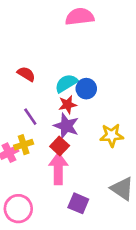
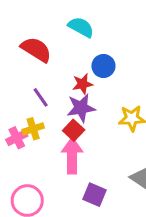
red semicircle: (26, 74) -> (36, 50), size x1.5
cyan semicircle: (66, 83) -> (81, 27), moved, turned 60
purple star: (66, 126) -> (81, 108), turned -30

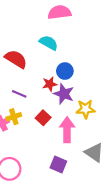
purple line: (41, 97) -> (19, 94), turned -32
purple star: (81, 108) -> (64, 94), moved, turned 30
pink arrow: (72, 156) -> (67, 130), moved

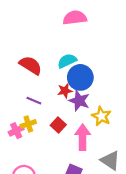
cyan semicircle: (49, 43) -> (67, 61), moved, turned -54
blue circle: (65, 71) -> (80, 77), size x1.5
yellow star: (86, 109) -> (101, 116), turned 30

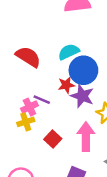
purple line: (34, 101) -> (42, 100), moved
red square: (58, 125) -> (53, 139), moved
pink cross: (16, 131) -> (29, 107), moved

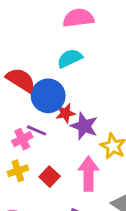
cyan semicircle: (69, 52) -> (70, 58), moved
blue circle: (83, 70) -> (48, 96), moved
yellow cross: (26, 122) -> (18, 171), moved

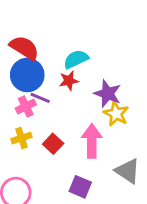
cyan semicircle: (70, 58) -> (76, 59), moved
blue circle: (48, 96) -> (27, 75), moved
purple star: (84, 126) -> (108, 94), moved

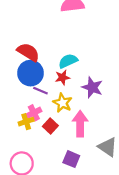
pink cross: (26, 106) -> (34, 113), moved
yellow star: (116, 114) -> (62, 103), moved

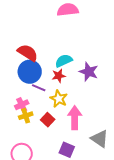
purple star: (92, 87) -> (89, 72), moved
pink cross: (34, 113) -> (22, 105), moved

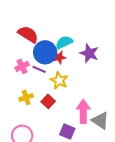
blue circle: (30, 72) -> (45, 52), moved
pink cross: (22, 105) -> (22, 66), moved
pink arrow: (75, 118) -> (83, 112), moved

